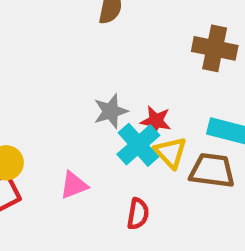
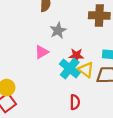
gray star: (111, 111) -> (58, 30), moved
pink triangle: (74, 185) -> (42, 52), moved

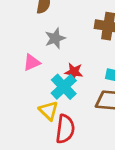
yellow triangle: (86, 70) -> (49, 111), moved
red semicircle: (75, 102) -> (65, 129), size x1.5

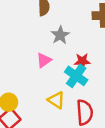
yellow triangle: (49, 111) -> (56, 100), moved

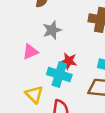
cyan cross: (76, 76) -> (59, 75), turned -30

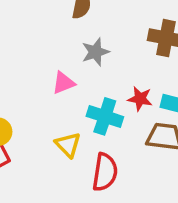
red star: (69, 61) -> (140, 99), moved

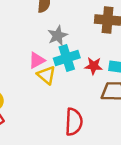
cyan cross: (105, 116) -> (67, 58), moved, turned -30
yellow triangle: (68, 145) -> (46, 75), moved

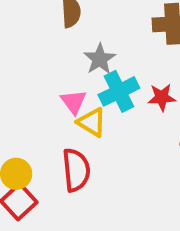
pink triangle: (37, 60) -> (74, 102), turned -30
red semicircle: (74, 122) -> (76, 170), moved

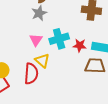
gray star: (100, 59) -> (39, 13), moved
yellow triangle: (92, 122) -> (42, 60), moved

